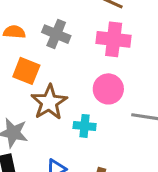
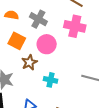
pink circle: (108, 89) -> (47, 44), moved
brown star: (49, 102) -> (29, 62), size x0.7

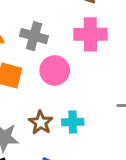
brown star: (29, 62) -> (41, 123), moved

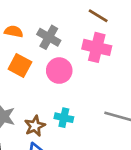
brown star: (41, 123) -> (35, 126), moved

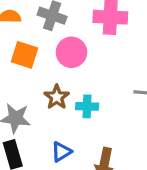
brown star: (35, 126) -> (57, 97), moved

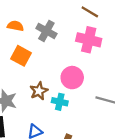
pink circle: (71, 52) -> (72, 78), moved

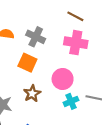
orange square: (21, 56) -> (27, 63), moved
cyan cross: (60, 102) -> (71, 101), moved, turned -32

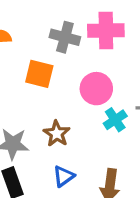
gray cross: (36, 37) -> (65, 37), moved
brown star: (32, 93) -> (57, 134), moved

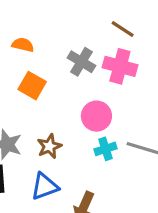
orange square: (39, 74) -> (32, 86), moved
blue triangle: (64, 176) -> (45, 186), size x1.4

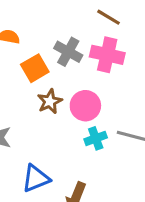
orange square: (32, 86) -> (35, 68), moved, turned 32
brown star: (49, 146) -> (50, 101), moved

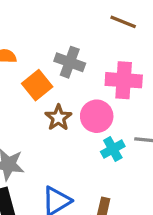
brown line: (109, 17) -> (123, 22), moved
pink cross: (107, 55) -> (124, 80), moved

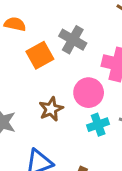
brown star: (58, 118) -> (51, 109), moved

